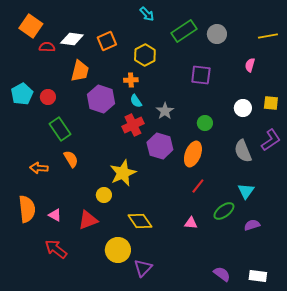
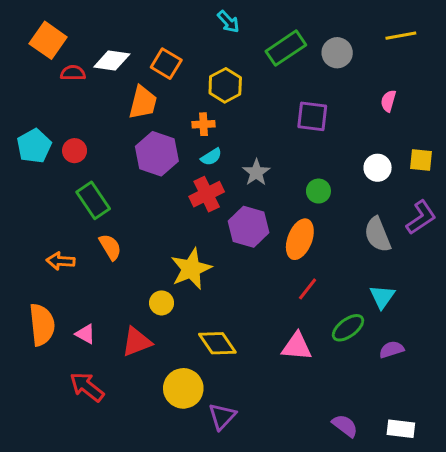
yellow line: (268, 36) -> (401, 36), moved
orange square: (107, 41) -> (166, 64), turned -36
orange trapezoid: (80, 71) -> (143, 102), moved
cyan semicircle: (136, 101) -> (211, 157), turned -88
pink triangle: (191, 223) -> (297, 346), size x1.5

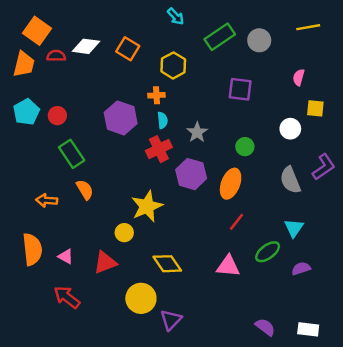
orange trapezoid: (143, 102) -> (24, 64), moved
cyan semicircle: (211, 157) -> (162, 120), turned -63
yellow square: (421, 160) -> (315, 108), moved

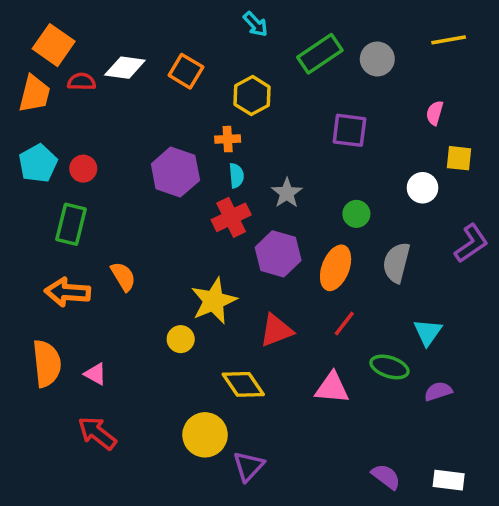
green rectangle: (72, 154) -> (71, 224), moved, turned 48
gray semicircle: (290, 180) -> (396, 263), moved, turned 36
orange arrow: (47, 200) -> (68, 292), size x1.4
green ellipse: (268, 252) -> (389, 367), turned 55
red triangle: (105, 262) -> (276, 330), moved

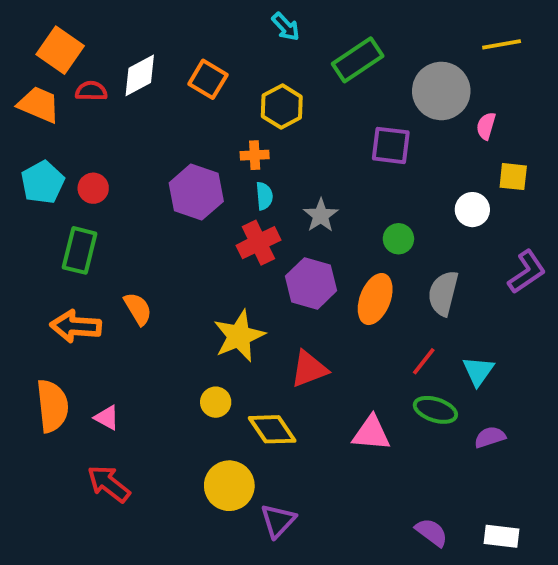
gray circle: (377, 59) -> (441, 91), moved, size x1.5
white diamond: (125, 68) -> (140, 75), turned -36
orange trapezoid: (35, 94) -> (39, 105), turned -81
red line: (344, 323) -> (424, 361), moved
yellow circle: (181, 339) -> (216, 402), moved

